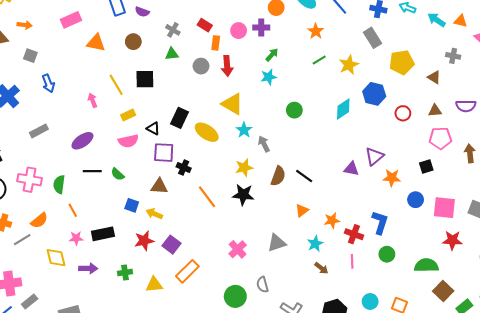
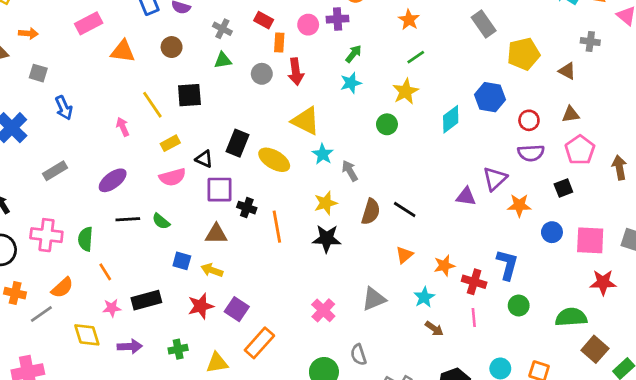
yellow star: (349, 65) -> (406, 91), moved
purple semicircle: (466, 106) -> (531, 153), moved
pink pentagon: (440, 138) -> (580, 150), turned -30
orange line: (207, 197) -> (277, 227), moved, turned 30

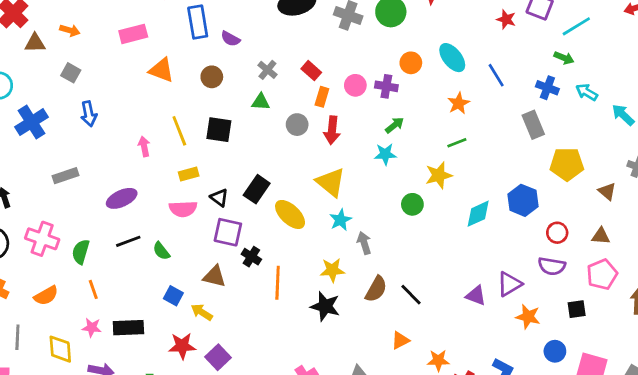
black line: (128, 219) -> (128, 241), turned -30
gray line: (41, 314) -> (17, 337), moved, turned -65

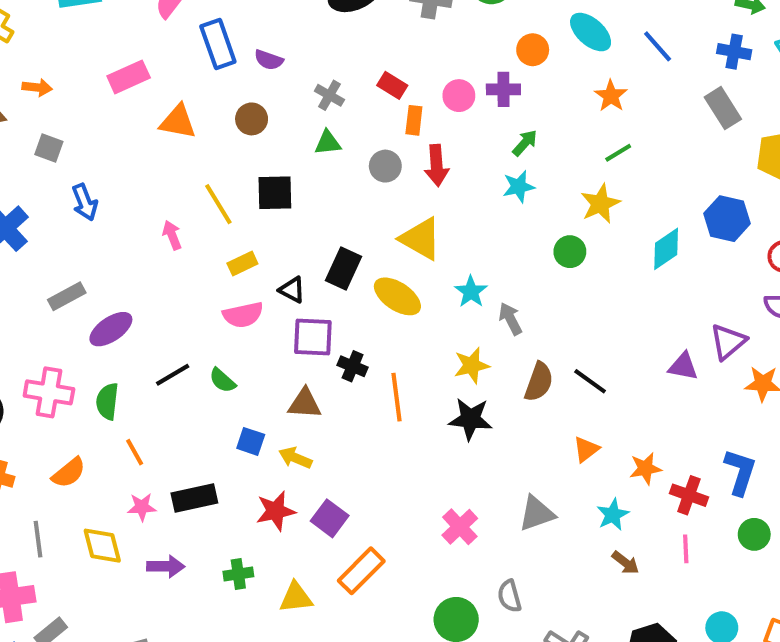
yellow triangle: (331, 182) -> (421, 239), moved
purple ellipse: (122, 198) -> (111, 329), moved

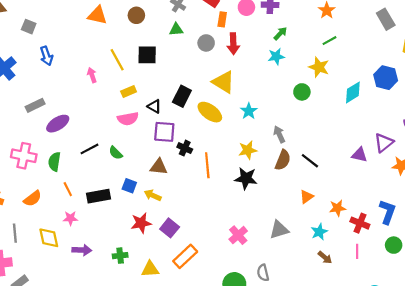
yellow star: (600, 204) -> (319, 67), turned -30
gray arrow: (510, 319) -> (279, 134), moved
black rectangle: (194, 498) -> (98, 196), moved

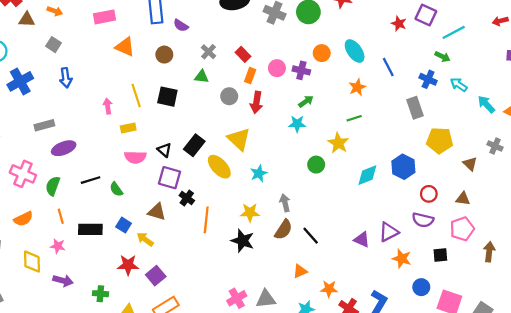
yellow rectangle: (129, 92) -> (128, 128), moved
pink cross: (238, 235) -> (237, 298), moved

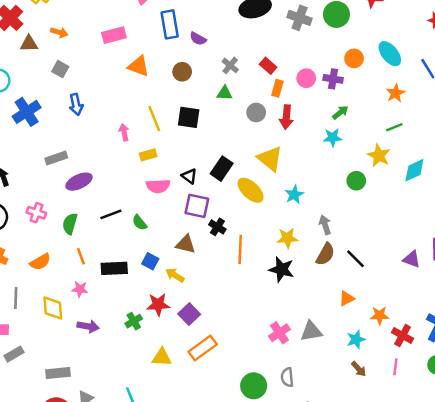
pink cross: (23, 174) -> (36, 213), size x0.7
cyan diamond: (367, 175) -> (414, 170), moved
green cross: (100, 294) -> (134, 321), moved, turned -32

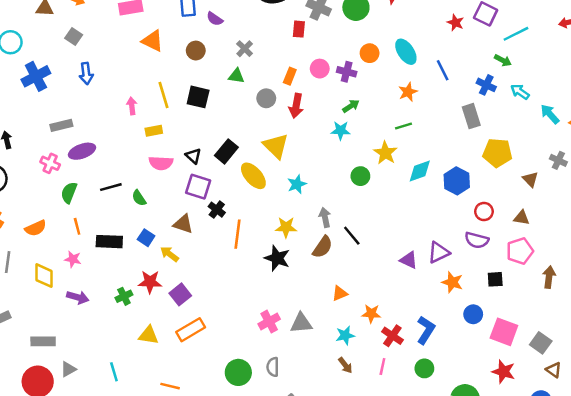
red rectangle: (268, 66) -> (299, 29), moved, turned 49
pink cross: (36, 213) -> (50, 163), moved
black line: (356, 259) -> (352, 236), moved

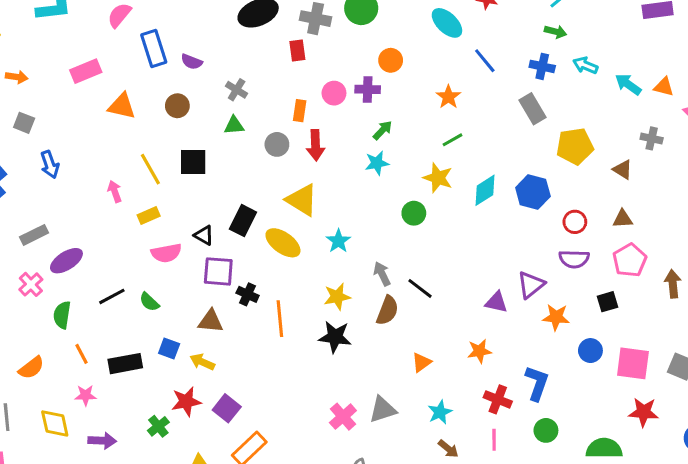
cyan ellipse: (406, 52) -> (447, 23), moved
pink cross: (50, 163) -> (31, 284), turned 36
orange star: (371, 314) -> (479, 351), moved

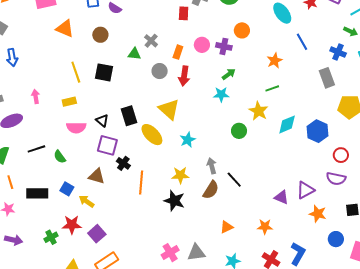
gray cross: (237, 90) -> (151, 41), moved
pink arrow: (115, 191) -> (36, 97), moved
black rectangle: (243, 221) -> (129, 116), turned -54

